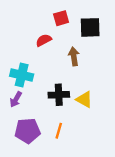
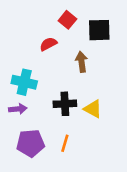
red square: (61, 18) -> (67, 20), turned -35
purple arrow: (16, 99) -> (18, 109), turned -126

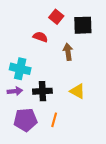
red semicircle: (48, 44) -> (40, 37), turned 48
black cross: (65, 104) -> (42, 91), moved

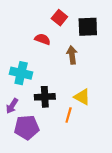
purple arrow: (15, 91) -> (12, 106), moved, turned 128
orange line: (54, 120) -> (69, 115), moved

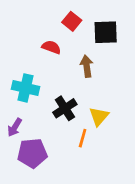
black cross: (45, 97) -> (65, 108), moved, turned -30
yellow triangle: (82, 97) -> (99, 116), turned 42

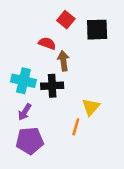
brown arrow: (87, 66) -> (63, 61), moved
black cross: (65, 108) -> (52, 86), moved, turned 30
purple arrow: (15, 127) -> (25, 112), moved

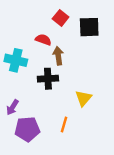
cyan cross: (23, 81) -> (16, 60), moved
purple arrow: (25, 112) -> (12, 107), moved
orange line: (76, 127) -> (64, 125), moved

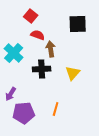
red square: (61, 18) -> (31, 16), moved
cyan cross: (16, 60) -> (14, 53), turned 30
yellow triangle: (83, 98) -> (73, 73), moved

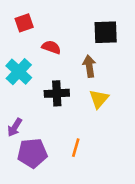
red square: (31, 16) -> (24, 23), moved, turned 32
brown arrow: (51, 49) -> (89, 66), moved

